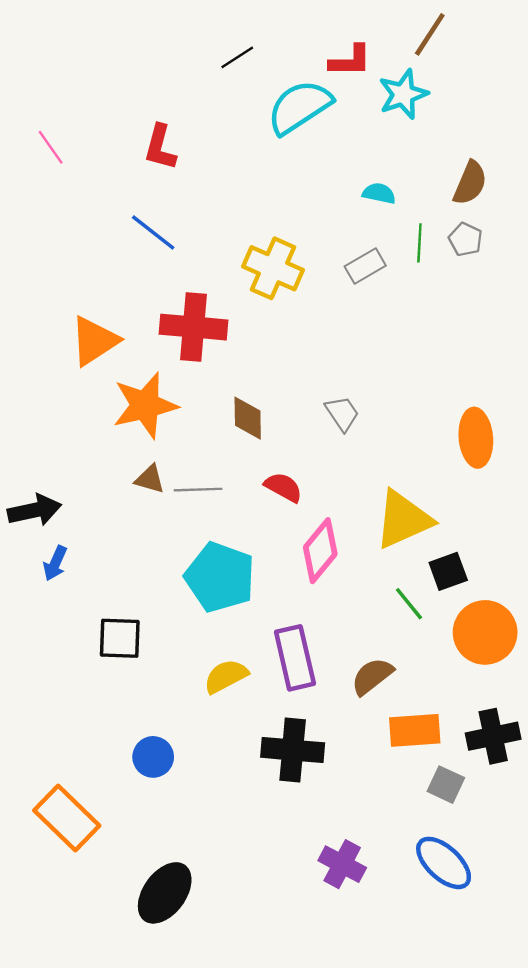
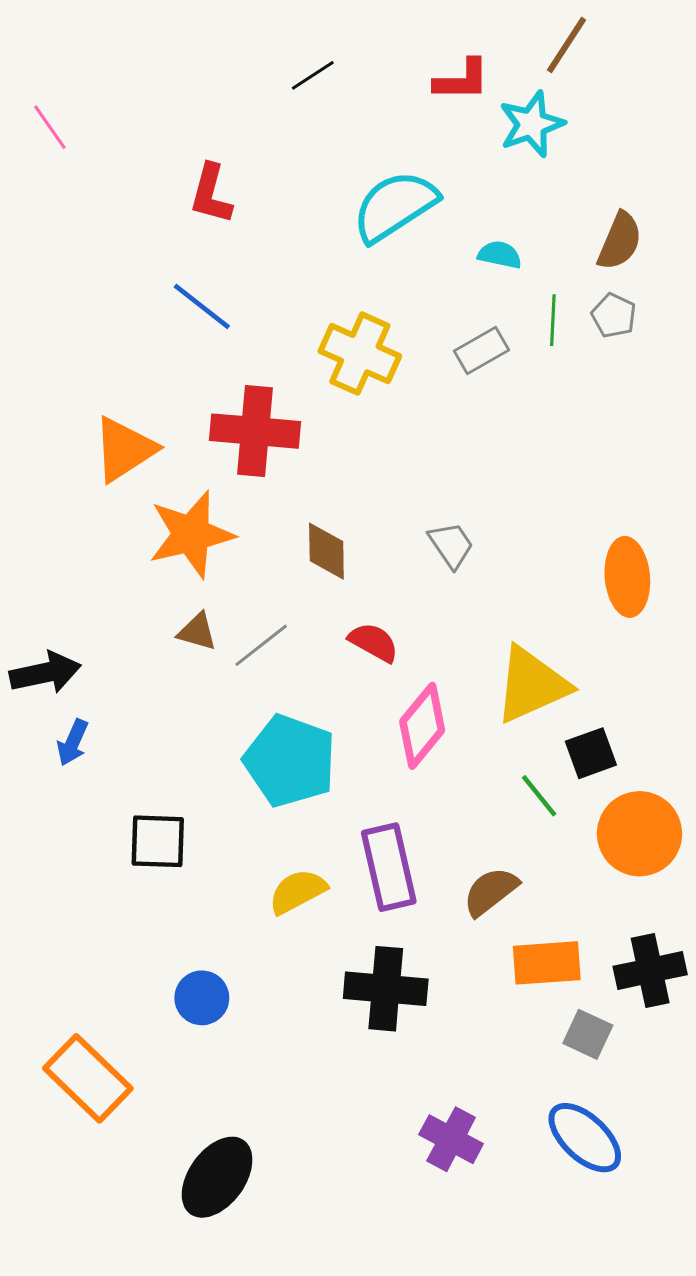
cyan semicircle: (300, 107) -> (395, 206), moved
pink line: (51, 147) -> (50, 127), moved
gray line: (198, 490) -> (261, 645), turned -36

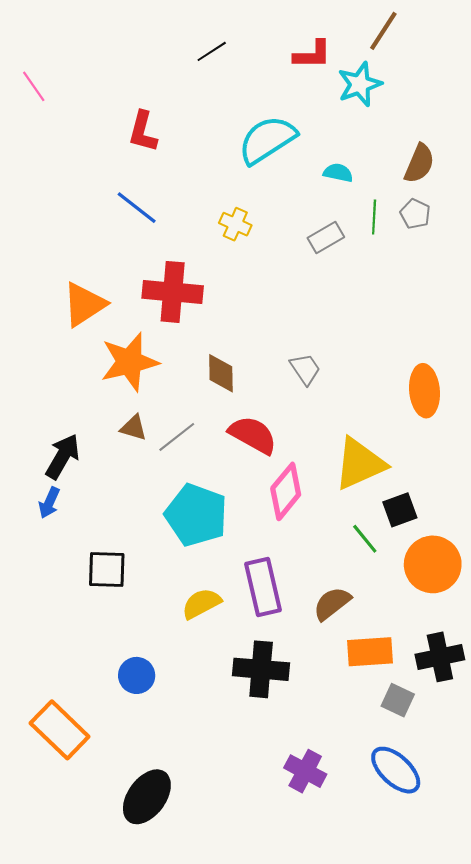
yellow cross: (360, 354) -> (235, 224), moved, size x0.6
red semicircle: (374, 642) -> (253, 435), size x1.4
black arrow: (45, 673) -> (63, 456), moved, turned -48

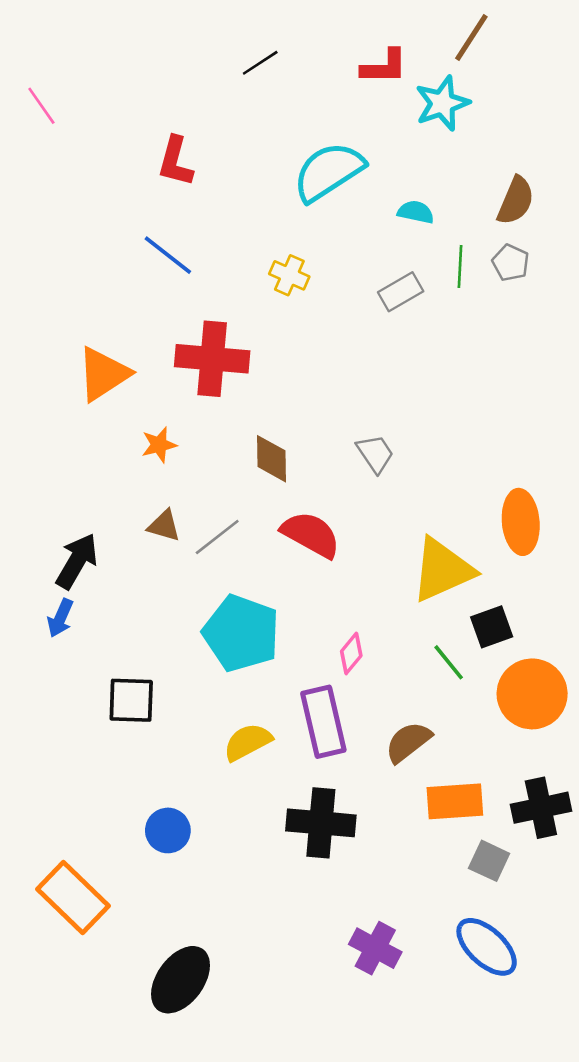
orange star: (129, 362) -> (159, 445), size x0.5
orange ellipse: (424, 391) -> (521, 522), moved
pink diamond: (286, 491) -> (351, 653), moved, size x0.6

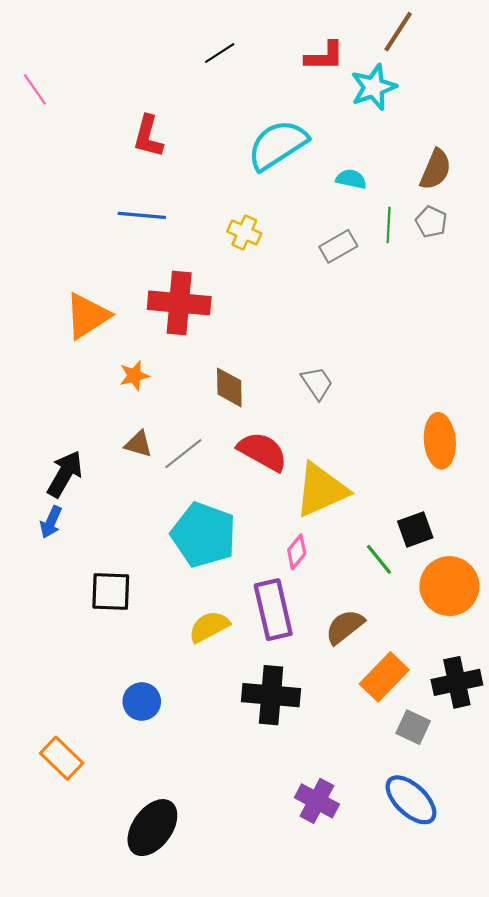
blue line: (168, 255) -> (142, 215), turned -33
yellow triangle: (442, 570) -> (321, 490), moved
orange rectangle: (455, 801) -> (384, 677), turned -42
orange rectangle: (73, 898) -> (62, 758), size x0.7

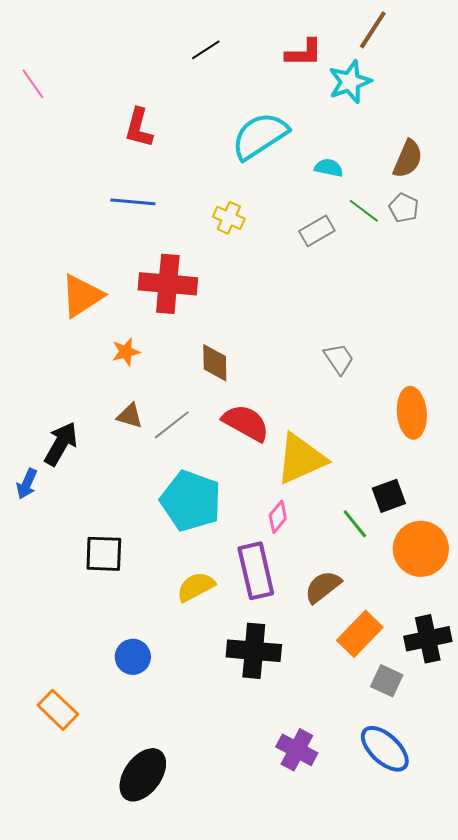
green line: (389, 225) -> (364, 211), turned -56
gray trapezoid: (317, 383) -> (339, 359), moved
blue arrow: (51, 522) -> (27, 484), moved

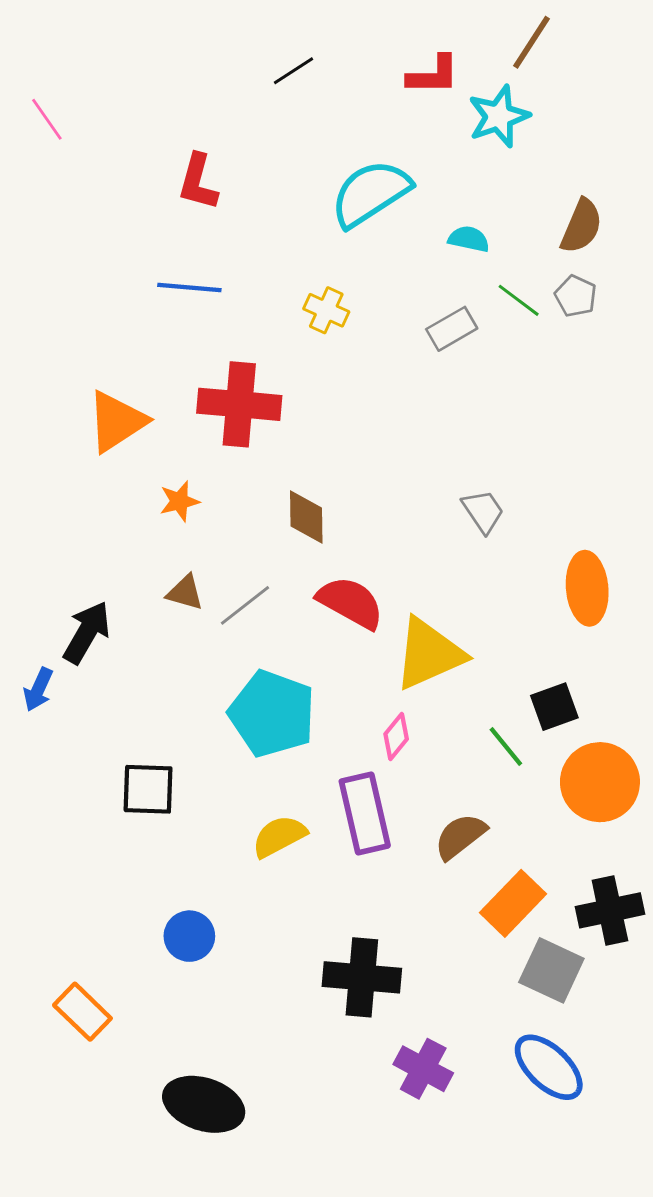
black cross: (254, 651) -> (362, 977), moved
gray square: (387, 681) -> (551, 970), size x1.4
black ellipse: (143, 775) -> (204, 1104), turned 72

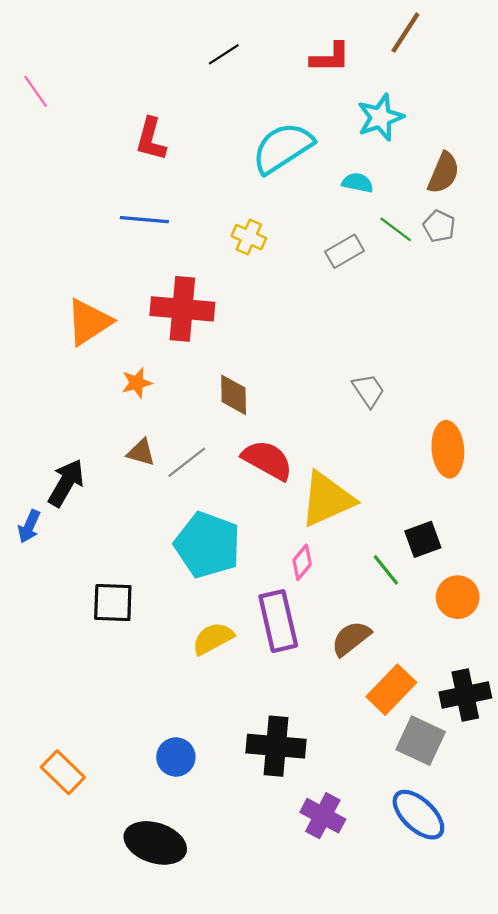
cyan star: (499, 116) -> (380, 117), moved
orange circle: (600, 782) -> (458, 597), size x0.7
blue circle: (189, 936) -> (176, 757), moved

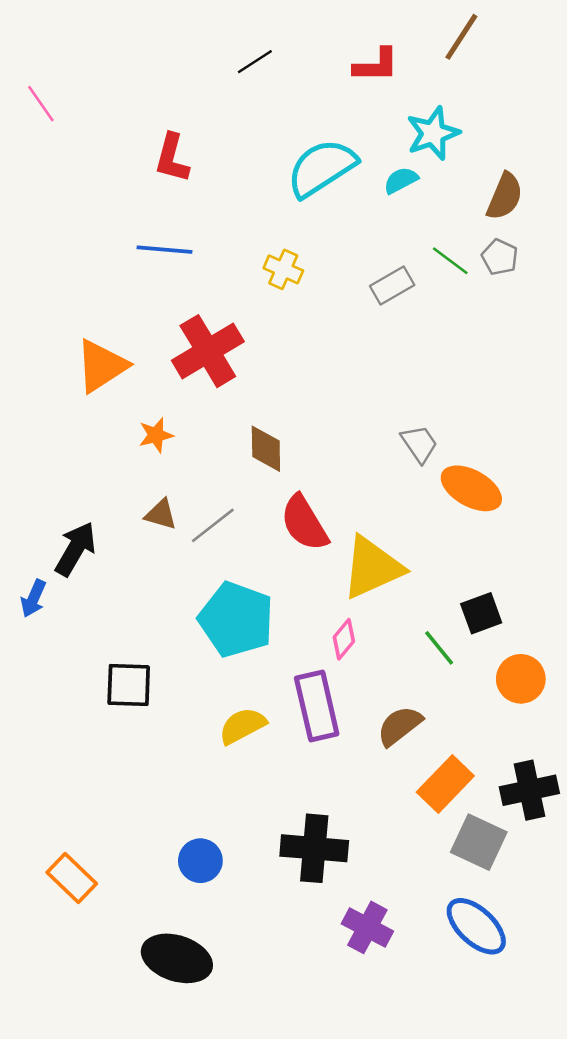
cyan semicircle: (358, 183) -> (401, 180), moved, turned -40
red cross: (182, 309) -> (208, 351), turned -36
orange ellipse: (448, 449) -> (471, 488), moved, turned -56
red semicircle: (267, 460) -> (304, 523), turned -150

